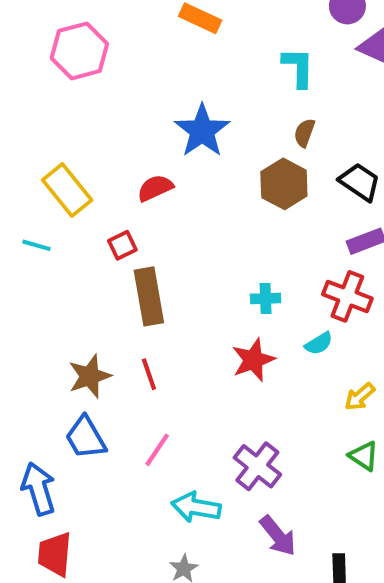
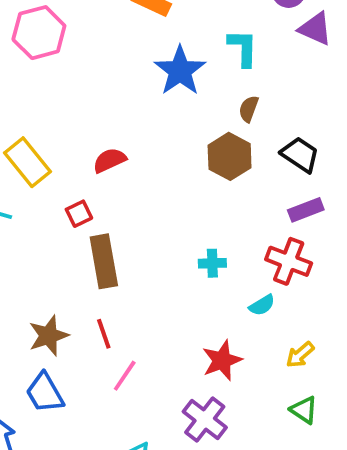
blue star: (202, 131) -> (180, 71), moved
red star: (253, 360) -> (222, 360), moved
pink line: (157, 450) -> (125, 376), moved

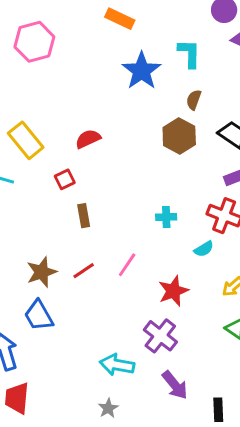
brown rectangle: (104, 261) -> (84, 216), size x0.6
red line: (104, 334) -> (84, 271), turned 75
pink line: (125, 376) -> (127, 265), moved

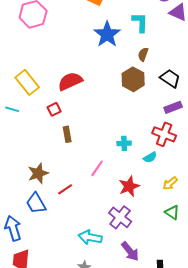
red semicircle: (88, 139) -> (70, 81), size x1.4
cyan cross: (166, 217) -> (124, 143), moved
red line: (84, 271) -> (65, 189), moved

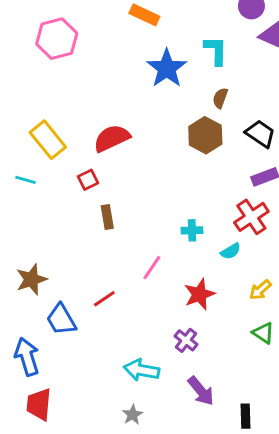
red cross: (164, 134) -> (251, 217), turned 35
brown star: (38, 173) -> (31, 279), moved
purple cross: (120, 217) -> (186, 340), size x0.7

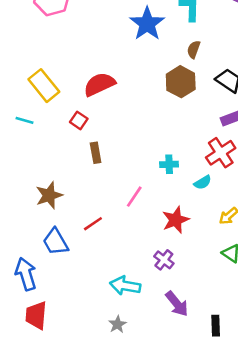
red square: (88, 180) -> (79, 120), turned -30
brown star: (31, 279) -> (49, 195), moved

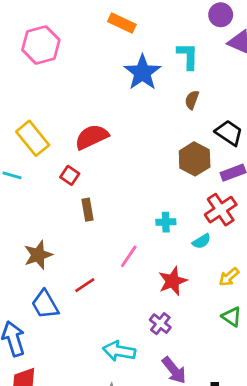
brown hexagon: (181, 82) -> (195, 159), moved

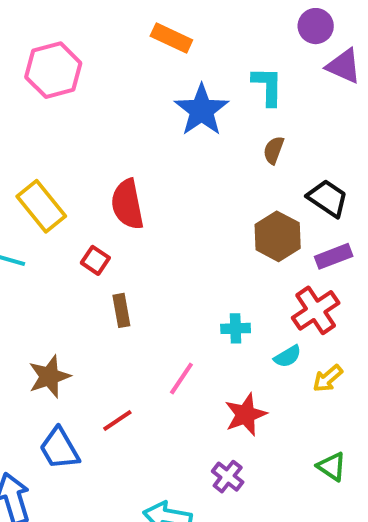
red semicircle: (92, 137) -> (127, 204), turned -76
yellow arrow: (229, 277) -> (328, 378), moved

